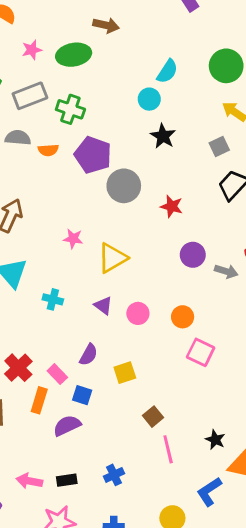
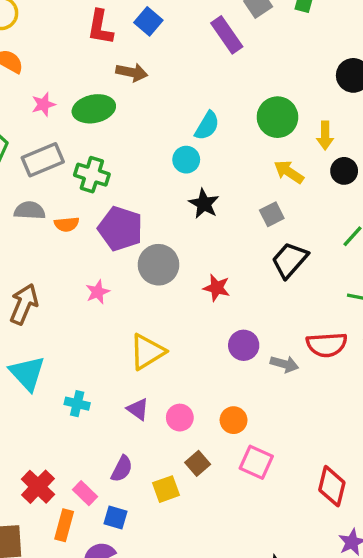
pink star: (73, 239) -> (98, 292), moved, turned -30
brown square: (153, 417) -> (198, 463), moved

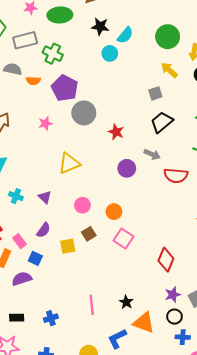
black star: (204, 204) -> (100, 26), moved, turned -30
gray arrow: (284, 364) -> (152, 154), moved
cyan cross: (77, 404) -> (16, 196), moved
purple triangle: (138, 409) -> (45, 197), moved

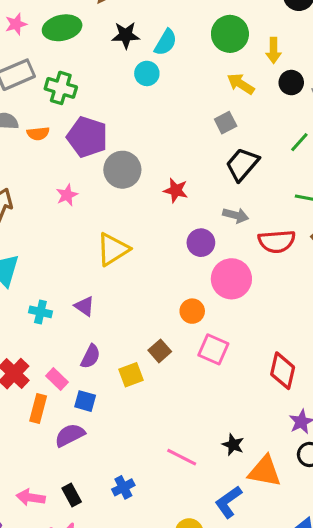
pink circle: (82, 205) -> (231, 279), moved, size x1.6
pink line: (92, 305) -> (182, 457), turned -48
black rectangle: (17, 318) -> (72, 495), turned 72

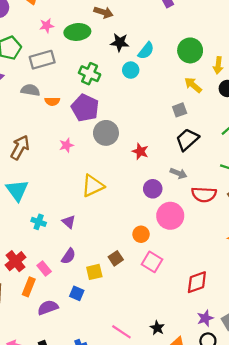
green cross: (61, 88) -> (90, 74), moved
red diamond: (283, 371) -> (197, 282), turned 50
blue square: (85, 401) -> (77, 293), moved

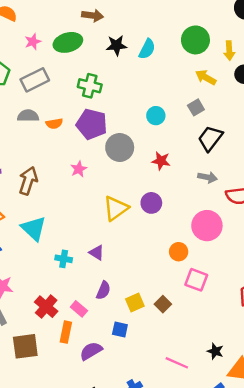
cyan circle: (131, 70) -> (156, 116), moved
purple circle: (153, 189) -> (151, 203), moved
brown square: (116, 258) -> (163, 304), moved

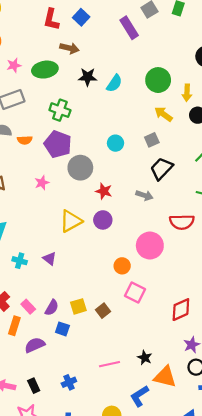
red star: (161, 161) -> (104, 191), moved
gray arrow: (207, 177) -> (144, 195), moved
purple semicircle: (103, 290) -> (52, 308), moved
pink line: (177, 363) -> (109, 364), turned -42

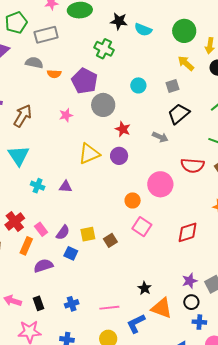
cyan semicircle: (114, 83) -> (143, 30), turned 72
green cross: (60, 110) -> (104, 49), moved
purple triangle: (50, 259) -> (66, 187), turned -40
red diamond: (181, 310) -> (188, 232), moved
pink line: (109, 364) -> (109, 308), moved

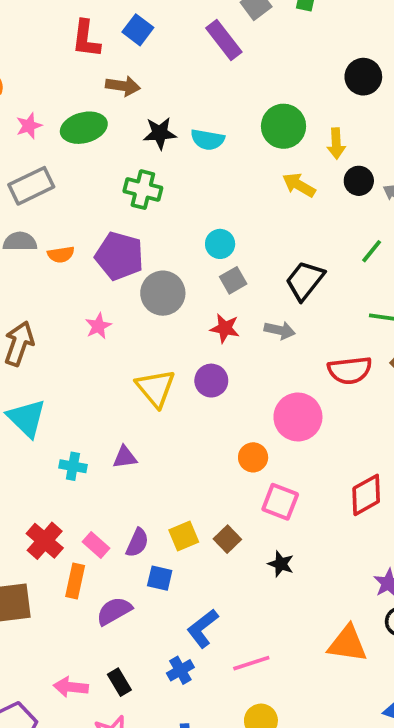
gray square: (173, 86) -> (233, 280), moved
red star: (123, 129) -> (225, 328), moved
yellow triangle: (89, 154) -> (156, 388), turned -35
black star: (145, 288) -> (281, 564), moved
blue L-shape: (136, 323) -> (203, 628), moved

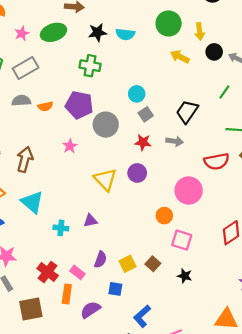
purple semicircle: (137, 543) -> (100, 260), moved

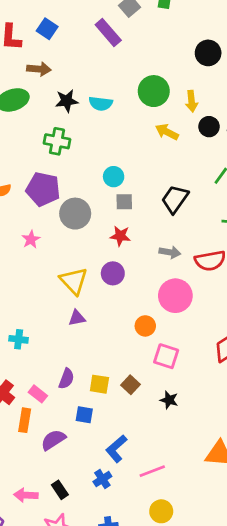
gray square: (146, 114) -> (124, 202), turned 32
gray arrow: (175, 141) -> (170, 252), moved
purple triangle: (90, 221) -> (77, 318), moved
yellow square: (128, 264) -> (99, 384), turned 35

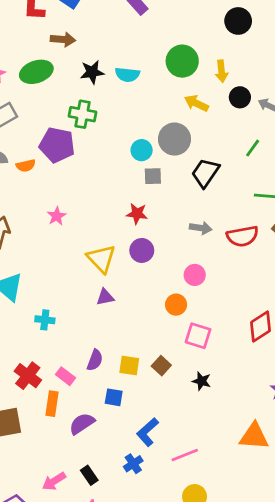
purple pentagon: (43, 189) -> (57, 145), moved
gray circle: (75, 214) -> (174, 139), moved
red star: (120, 236) -> (137, 214), moved
pink circle: (175, 296) -> (195, 275), moved, size x0.6
pink arrow: (26, 495) -> (54, 481), turned -35

